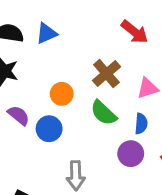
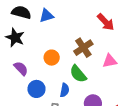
blue semicircle: (141, 124) -> (65, 90), moved
blue circle: (49, 129) -> (36, 89), moved

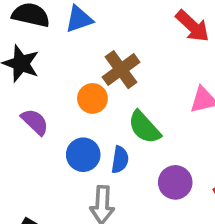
brown cross: (83, 48) -> (121, 70), moved
blue circle: (36, 89) -> (83, 155), moved

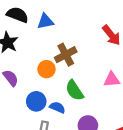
blue semicircle: (120, 160) -> (57, 107), turned -84

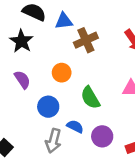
brown cross: (66, 55) -> (86, 40), moved
blue semicircle: (57, 107) -> (75, 126), moved

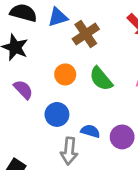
green semicircle: (90, 98) -> (101, 79), moved

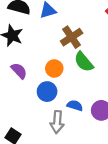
brown cross: (86, 34) -> (72, 37), moved
orange circle: (65, 74) -> (54, 68), moved

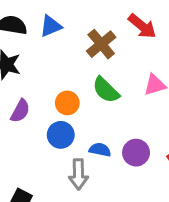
brown cross: (72, 37) -> (101, 44), moved
purple semicircle: (19, 71) -> (20, 111), turned 78

